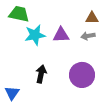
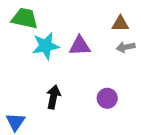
gray arrow: (88, 36) -> (126, 47), moved
purple circle: (82, 75) -> (107, 98), size x0.6

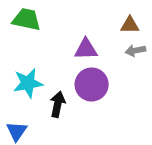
cyan star: (46, 46) -> (28, 83), moved
purple circle: (107, 98) -> (92, 84), moved, size x1.5

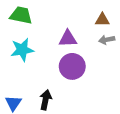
cyan star: (28, 83) -> (22, 50), moved
black arrow: (58, 104) -> (46, 100), moved

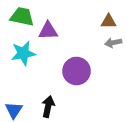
purple triangle: (68, 39) -> (48, 31), moved

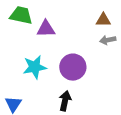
cyan star: (23, 53) -> (35, 67), moved
black arrow: (48, 107) -> (65, 101), moved

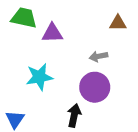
gray arrow: (108, 40) -> (99, 56), moved
purple circle: (73, 67) -> (95, 87), moved

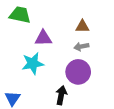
brown triangle: (118, 23) -> (82, 26), moved
purple triangle: (52, 33) -> (43, 38), moved

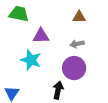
brown triangle: (82, 26) -> (79, 17), moved
cyan star: (33, 63) -> (31, 60), turned 30

